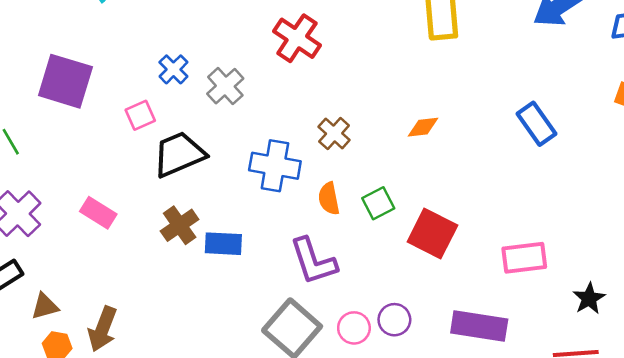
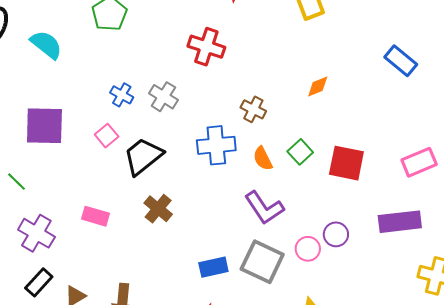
blue rectangle: (223, 244) -> (213, 267), moved

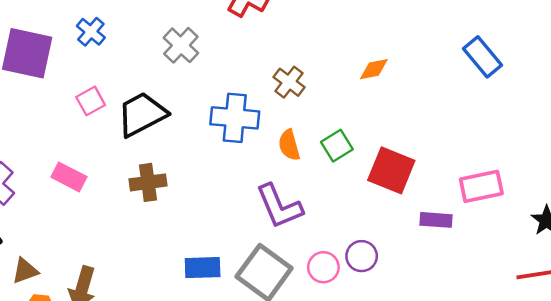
blue cross: (122, 95) -> (91, 32), moved
pink square: (107, 136) -> (91, 101), moved
brown cross: (158, 209) -> (148, 182), turned 32
purple rectangle: (400, 222) -> (436, 220), moved, size x0.6

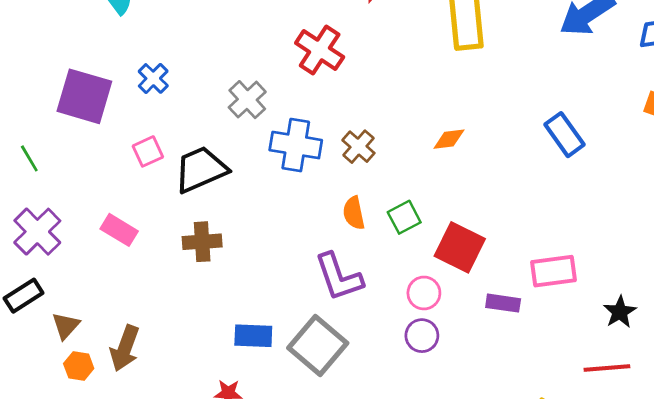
blue cross: (235, 118) -> (296, 145), moved
pink circle: (323, 267) -> (424, 293), moved
brown triangle: (25, 271) -> (66, 326), turned -32

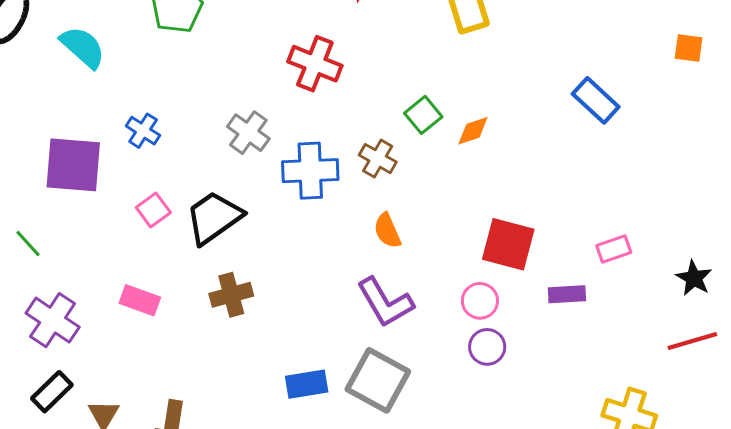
green square: (404, 217) -> (423, 115), moved
pink rectangle: (553, 271) -> (614, 249), size x0.7

